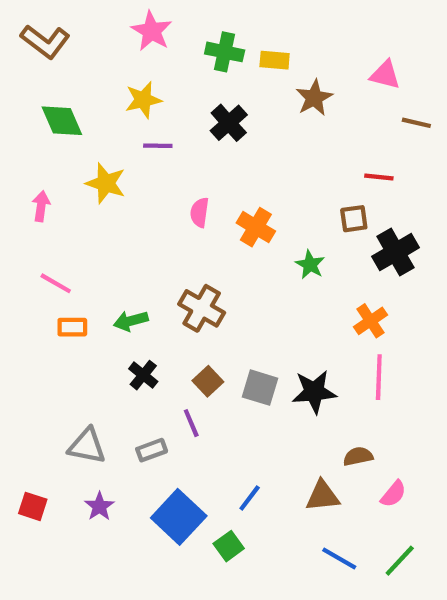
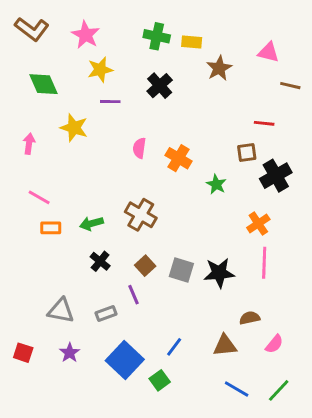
pink star: (152, 31) -> (86, 35), moved

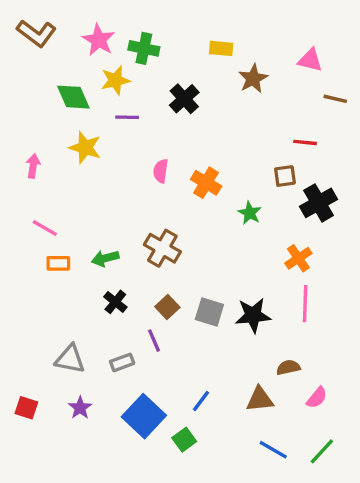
green cross: (157, 36) -> (144, 48), moved
green diamond: (44, 84) -> (73, 97), moved

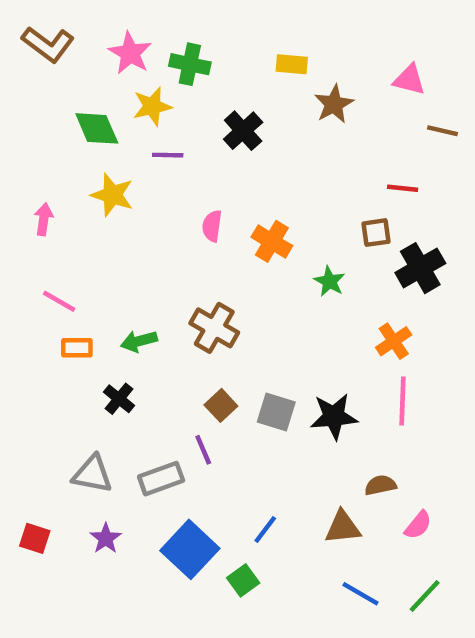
black cross: (115, 302) -> (119, 399), moved
gray rectangle: (122, 362) -> (161, 479), size x1.4

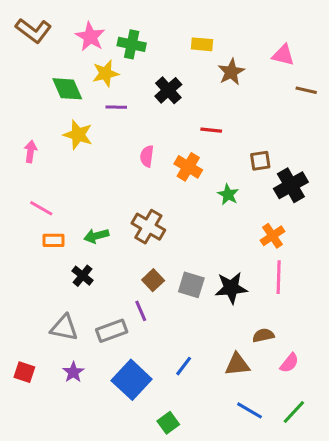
red line: (403, 188) -> (211, 130), moved
green square: (243, 580) -> (168, 423), moved

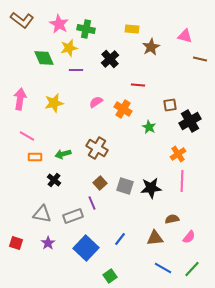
yellow star: (78, 135) -> (54, 103), moved, turned -30
pink arrow: (30, 152) -> (20, 99), size x1.5
pink semicircle: (147, 156) -> (96, 102), turned 48

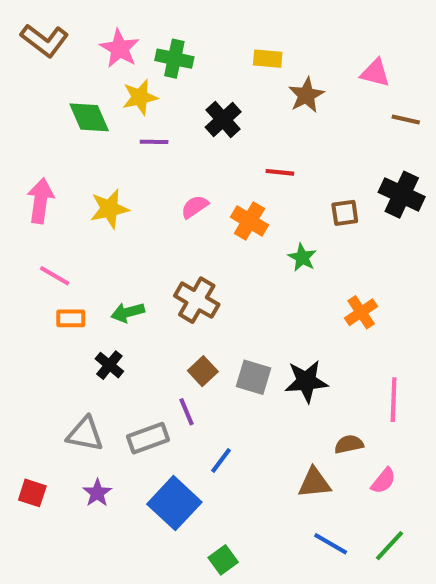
black cross: (190, 121) -> (402, 195), moved, turned -35
pink line: (182, 181) -> (394, 400), moved
blue line: (120, 239) -> (221, 460), moved

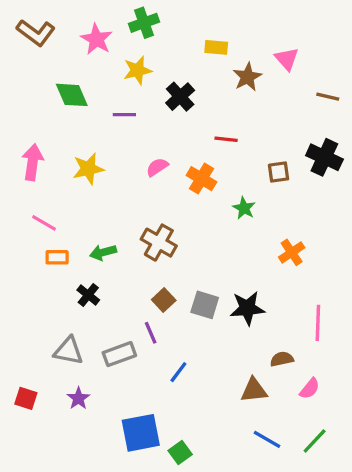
green cross: (174, 59) -> (144, 23), moved, turned -32
pink triangle: (375, 73) -> (287, 59), moved, turned 35
yellow star: (140, 97) -> (137, 70), moved
blue square: (174, 503) -> (141, 433), moved, turned 36

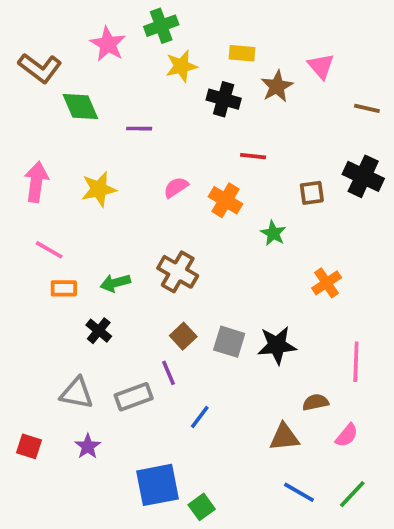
brown L-shape: (36, 33) -> (40, 68), moved
yellow star: (137, 70) -> (181, 66), moved
black cross: (180, 97) -> (224, 99), moved, turned -32

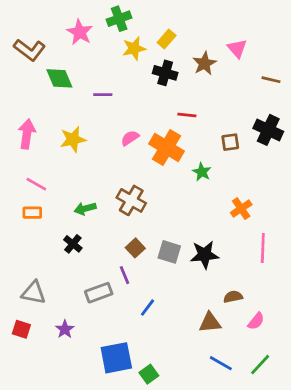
yellow rectangle: (242, 53) -> (167, 39), moved, turned -54
orange cross: (225, 200) -> (167, 148), size x1.4
orange rectangle: (64, 288) -> (32, 213), moved
pink line: (356, 362) -> (263, 248), moved
gray triangle: (77, 393) -> (34, 293), moved

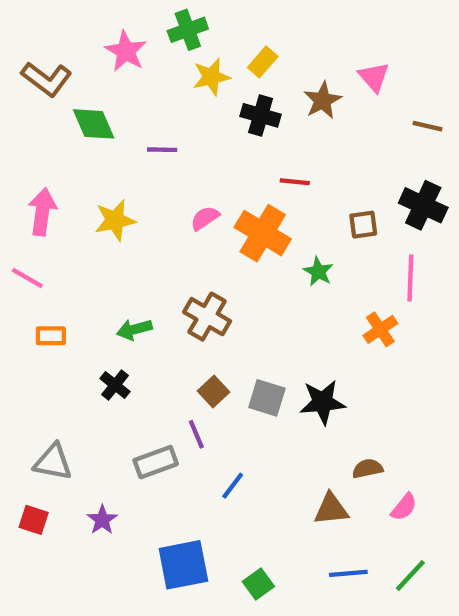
pink line: (36, 184) -> (27, 278), moved
pink line: (263, 248) -> (410, 278), moved
blue line: (221, 363) -> (348, 573), turned -35
green square: (149, 374) -> (258, 584), moved

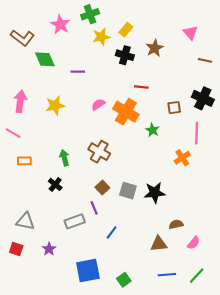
pink triangle: (374, 77) -> (190, 33), moved
green arrow: (134, 329) -> (64, 158), turned 91

